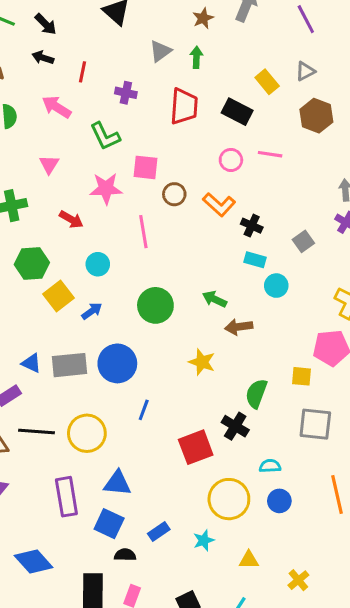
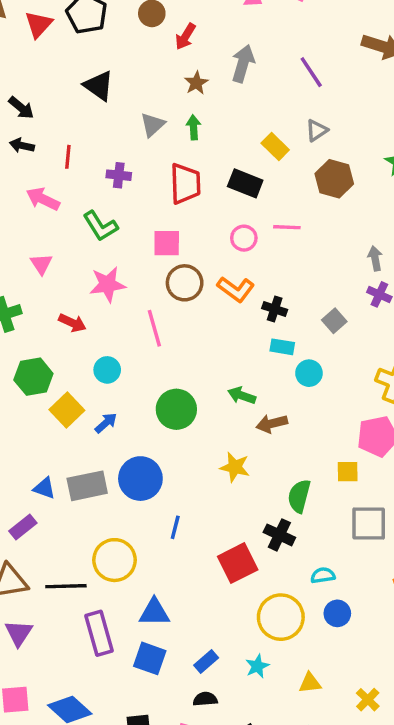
pink square: (146, 167) -> (167, 243), moved
brown circle: (174, 194) -> (185, 283), size x1.4
black line: (36, 431) -> (66, 586), moved
black semicircle: (125, 555) -> (205, 699), moved

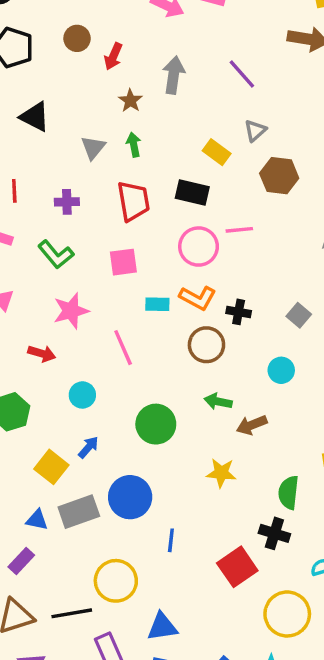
pink circle: (244, 238) -> (199, 247), size x1.5
brown circle: (185, 283) -> (206, 345), moved
cyan rectangle: (282, 347) -> (157, 304), moved
yellow square: (67, 410) -> (51, 467), moved

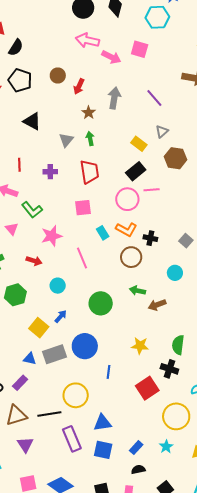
black rectangle: (192, 193) -> (136, 171), moved, turned -54
green L-shape: (56, 254) -> (32, 210), moved
cyan rectangle: (157, 304) -> (103, 233), turned 56
yellow star: (221, 473) -> (140, 346), moved

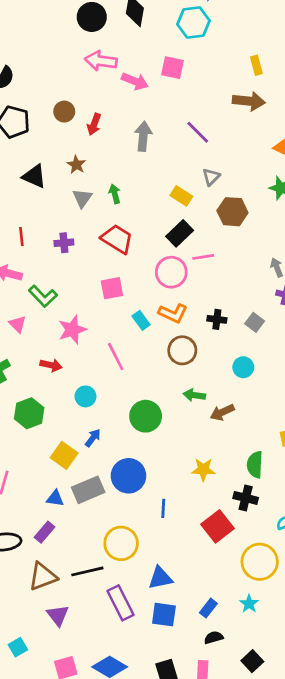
brown star: (89, 113) -> (76, 165), moved
red trapezoid: (89, 172) -> (117, 239), turned -45
black cross: (150, 238) -> (217, 319), moved

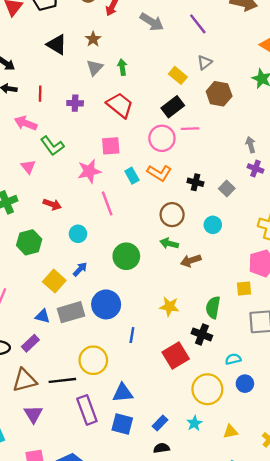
gray arrow: (143, 136) -> (152, 22), turned 110
pink star: (72, 330) -> (89, 171), moved
brown circle: (182, 350) -> (172, 215), moved

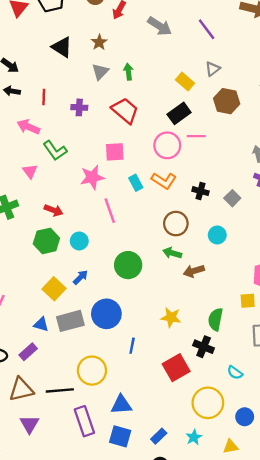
green hexagon: (29, 242) -> (46, 241), moved
cyan semicircle: (233, 359) -> (235, 373), turned -133
blue circle: (245, 384) -> (245, 417), moved

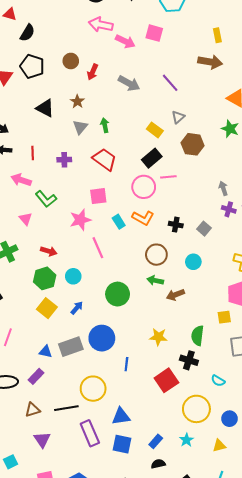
yellow square: (54, 289) -> (47, 308), moved
brown triangle: (21, 389) -> (33, 410), size x0.7

